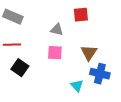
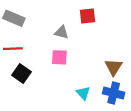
brown triangle: (89, 53) -> (114, 67), moved
blue cross: (100, 74) -> (114, 93), moved

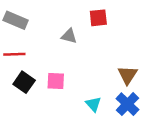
pink square: (59, 57) -> (56, 81), moved
blue cross: (114, 93) -> (127, 104), turned 30

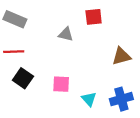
brown triangle: (127, 75) -> (121, 56), moved, turned 42
pink square: (56, 81) -> (61, 84), moved
blue cross: (127, 104) -> (121, 99), turned 30

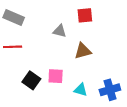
brown triangle: (121, 56) -> (83, 51), moved
black square: (23, 78) -> (31, 80), moved
cyan triangle: (89, 99) -> (81, 90), turned -32

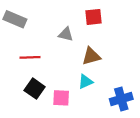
red line: (13, 47) -> (30, 57), moved
pink square: (56, 76) -> (61, 98), moved
cyan triangle: (81, 90) -> (85, 82), moved, turned -40

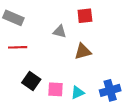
red line: (30, 57) -> (18, 47), moved
cyan triangle: (85, 82) -> (78, 92), moved

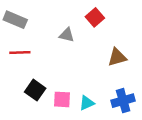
red square: (85, 16) -> (95, 17), turned -35
brown triangle: (83, 51) -> (117, 57), moved

